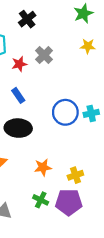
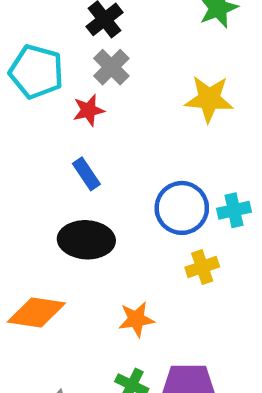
yellow star: (88, 46) -> (209, 99), moved, size x1.5
gray cross: (44, 55) -> (111, 67), moved
yellow cross: (75, 175) -> (202, 267), moved

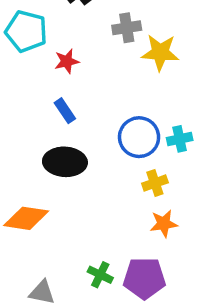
gray cross: (111, 67) -> (127, 28), moved, turned 36
orange star: (136, 319) -> (164, 224), moved

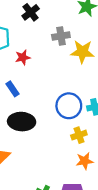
blue rectangle: (65, 111) -> (13, 89), moved

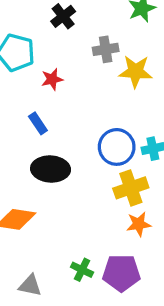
yellow cross: (79, 135) -> (131, 188), size x1.5

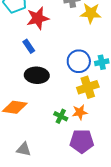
red star: (52, 79) -> (38, 18), size x1.6
orange star: (139, 224) -> (80, 112), moved
green cross: (82, 270) -> (61, 116), moved

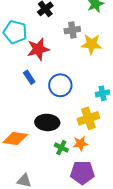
blue circle: (79, 61) -> (60, 85), moved
black ellipse: (37, 75) -> (47, 122), moved

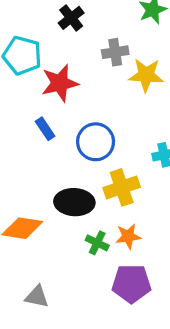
yellow cross: (88, 118) -> (122, 187), moved

